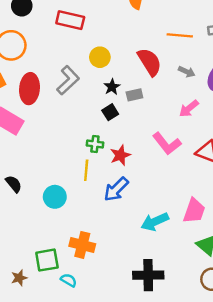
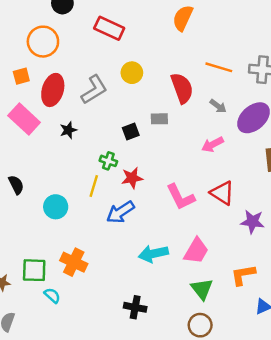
black star: (112, 87) -> (68, 130), moved
pink L-shape: (167, 144) -> (181, 197), moved
black cross: (148, 275) -> (135, 307), size x0.7

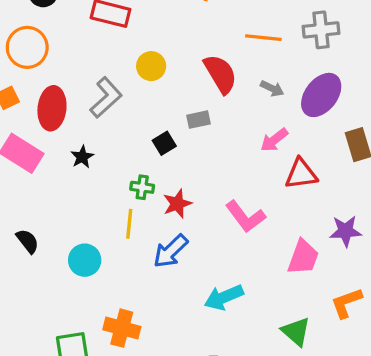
red triangle: (222, 193) -> (301, 174), moved, turned -30
pink trapezoid: (196, 251) -> (303, 257), moved

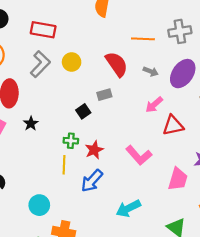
gray L-shape: (106, 98) -> (40, 64), moved
cyan circle: (85, 260) -> (39, 205), moved

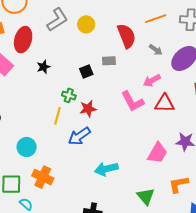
orange line: (143, 39) -> (156, 19), turned -35
black star: (31, 124) -> (43, 67), moved
pink L-shape: (139, 155) -> (133, 101), moved

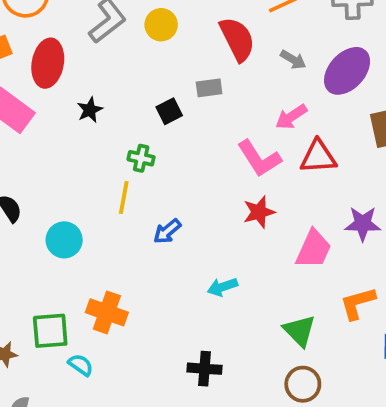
red star: (88, 109) -> (259, 212), moved
blue arrow: (79, 136) -> (167, 231), size x0.7
cyan circle: (27, 147) -> (64, 240), moved
cyan arrow: (106, 169) -> (222, 287), size x0.7

